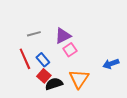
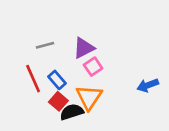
orange triangle: (79, 79) -> (89, 97), moved

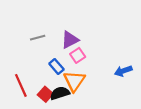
red line: (33, 79) -> (21, 85), moved
blue rectangle: (57, 80) -> (56, 67), moved
red square: (58, 101) -> (45, 94), moved

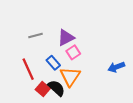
red line: (21, 85) -> (28, 69), moved
black semicircle: (60, 93) -> (56, 88), turned 60

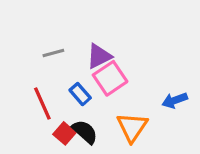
pink square: (73, 52) -> (110, 78), size x1.5
orange triangle: (70, 76) -> (132, 127), moved

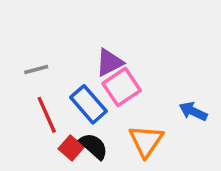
gray line: (53, 53) -> (36, 69), moved
blue rectangle: (80, 94) -> (89, 104), size x1.5
blue arrow: (175, 100) -> (193, 111), turned 45

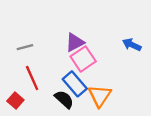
blue rectangle: (89, 104) -> (75, 84), moved
blue arrow: (193, 111) -> (132, 45), moved
red square: (71, 148) -> (15, 101), moved

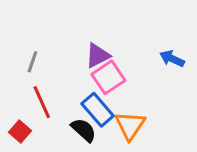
gray line: (25, 47) -> (32, 62), turned -56

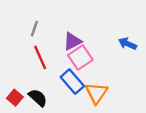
gray line: (32, 62) -> (34, 29), moved
red line: (42, 102) -> (40, 57), moved
black semicircle: (84, 130) -> (38, 98), moved

